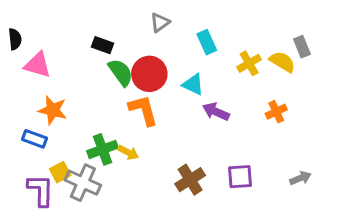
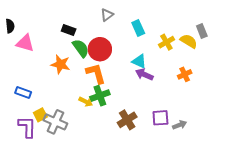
cyan triangle: (193, 84) -> (139, 61), moved
orange star: (53, 110) -> (61, 64), moved
green cross: (103, 149) -> (100, 96), moved
gray arrow: (300, 178) -> (180, 125), moved

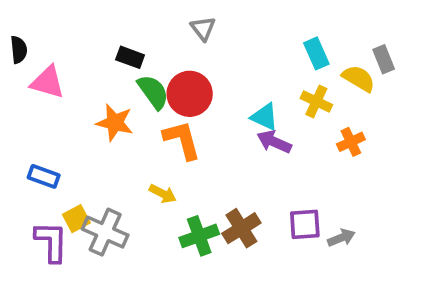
gray triangle: (107, 15) -> (203, 29), turned -32
cyan rectangle: (138, 28) -> (316, 53), moved
yellow cross: (166, 42) -> (316, 101), moved, turned -35
green cross: (100, 96) -> (199, 236), moved

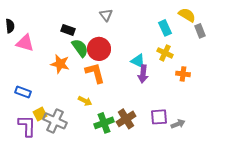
yellow semicircle: (359, 78) -> (187, 15), moved
purple arrow: (274, 142) -> (143, 74), turned -108
orange cross: (351, 142) -> (183, 74), turned 32

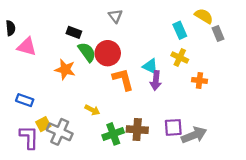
orange L-shape: (95, 73) -> (123, 79), moved
brown cross: (126, 119) -> (137, 130), turned 36
gray arrow: (178, 124) -> (194, 135), size x1.6

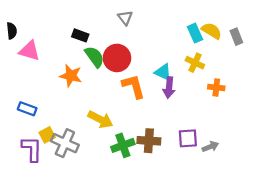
yellow semicircle: (204, 16) -> (212, 31), moved
yellow arrow: (92, 110) -> (100, 119), size x1.5
gray arrow: (194, 135) -> (210, 147), size x0.6

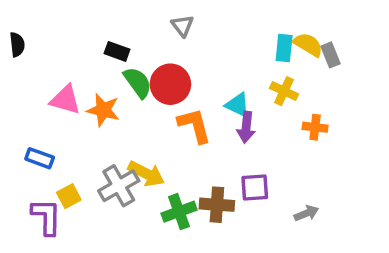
cyan rectangle: (195, 33) -> (284, 48), turned 30
gray rectangle: (236, 37) -> (331, 55), moved
pink triangle: (29, 51) -> (65, 100), moved
purple square: (188, 138) -> (255, 187), moved
gray cross: (65, 143) -> (119, 186), moved, turned 36

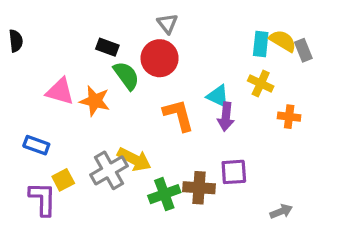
red circle: (170, 84) -> (160, 58), moved
gray arrow: (306, 213) -> (281, 211), moved

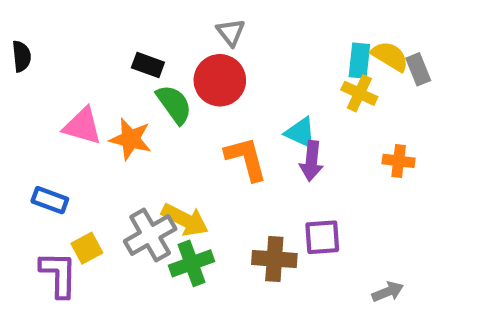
yellow cross: (261, 83) -> (359, 93), moved
green cross: (164, 194) -> (192, 263), moved

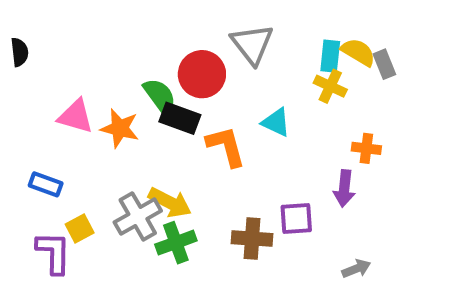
gray triangle: (231, 32) -> (252, 44), moved, size x1.6
black rectangle: (148, 65) -> (180, 118), moved, size x1.4
purple arrow: (311, 161) -> (344, 188), moved

